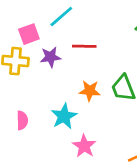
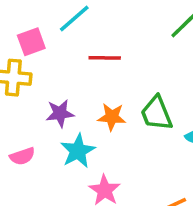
purple star: (51, 57) -> (60, 113), moved
pink semicircle: (22, 120) -> (22, 156), turned 72

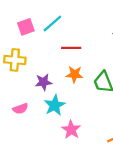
pink square: (31, 42) -> (26, 27), moved
orange star: (112, 117) -> (75, 74), moved

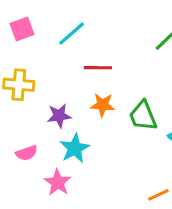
pink square: (26, 27) -> (22, 29), moved
pink star: (71, 130) -> (58, 182), moved

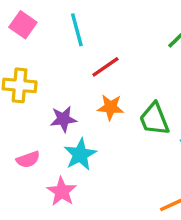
pink square: (22, 29) -> (23, 25), turned -35
cyan line: (72, 34) -> (77, 30), turned -64
red line: (98, 68) -> (105, 67), turned -36

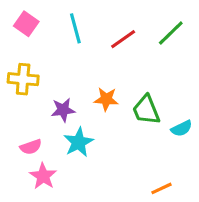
red line: (105, 67) -> (123, 39), moved
pink star: (62, 191) -> (43, 176), moved

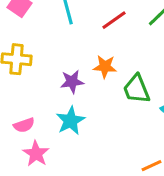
orange star: (106, 99) -> (105, 67), moved
purple star: (63, 110) -> (72, 82), moved

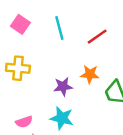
cyan star: (70, 121) -> (62, 118), turned -30

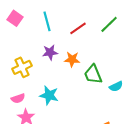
yellow cross: (18, 68) -> (22, 67), moved, turned -30
purple star: (63, 86) -> (50, 52), moved

